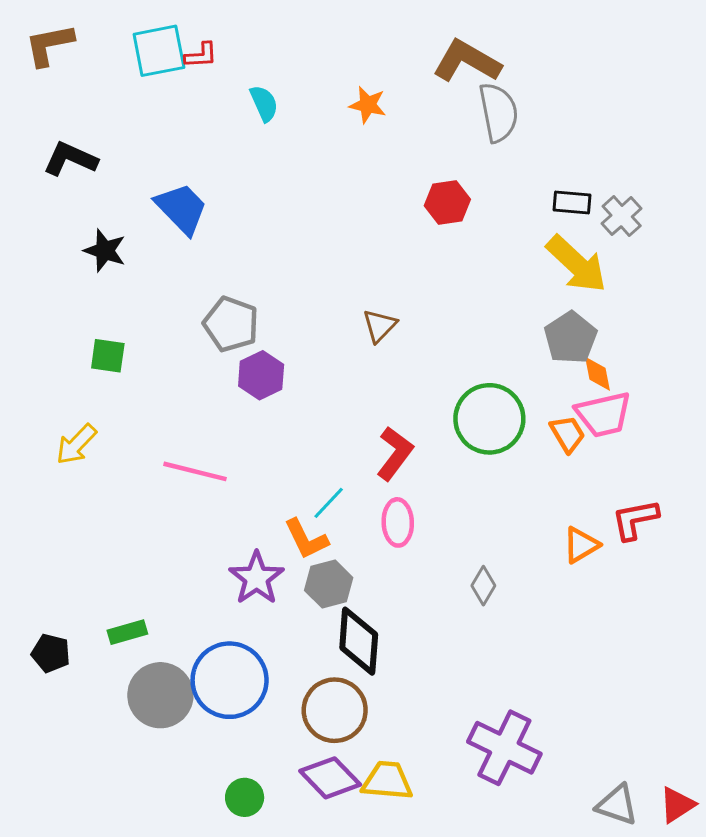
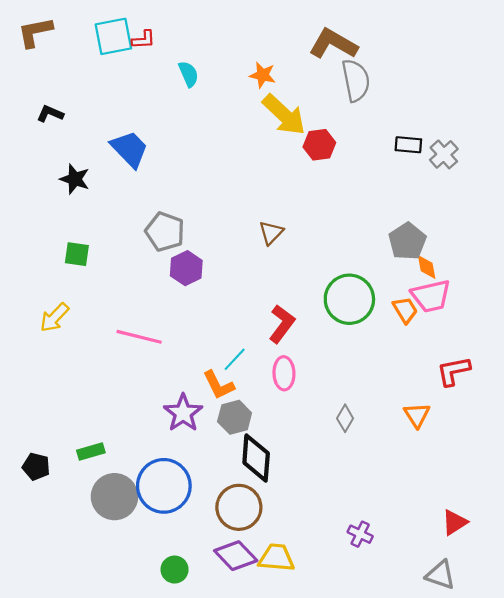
black L-shape: (70, 159) -> (50, 114), size x0.7
yellow arrow: (576, 264) -> (284, 115), moved
orange triangle: (581, 545) -> (417, 415), moved, turned -32
purple cross: (504, 748) -> (360, 534), size x0.5
red triangle: (677, 805) -> (455, 522), moved

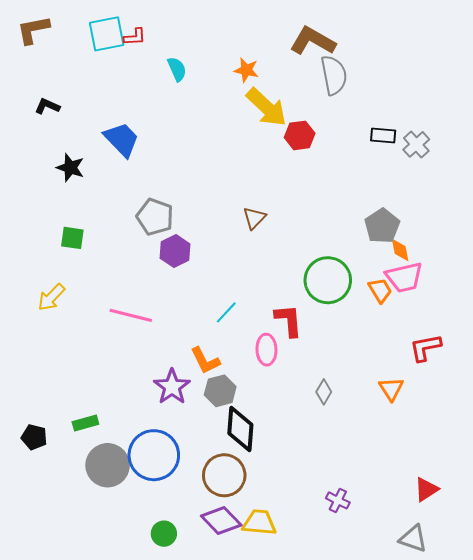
red L-shape: (282, 324) -> (289, 320), moved, turned -42
cyan line: (235, 359) -> (226, 312), moved

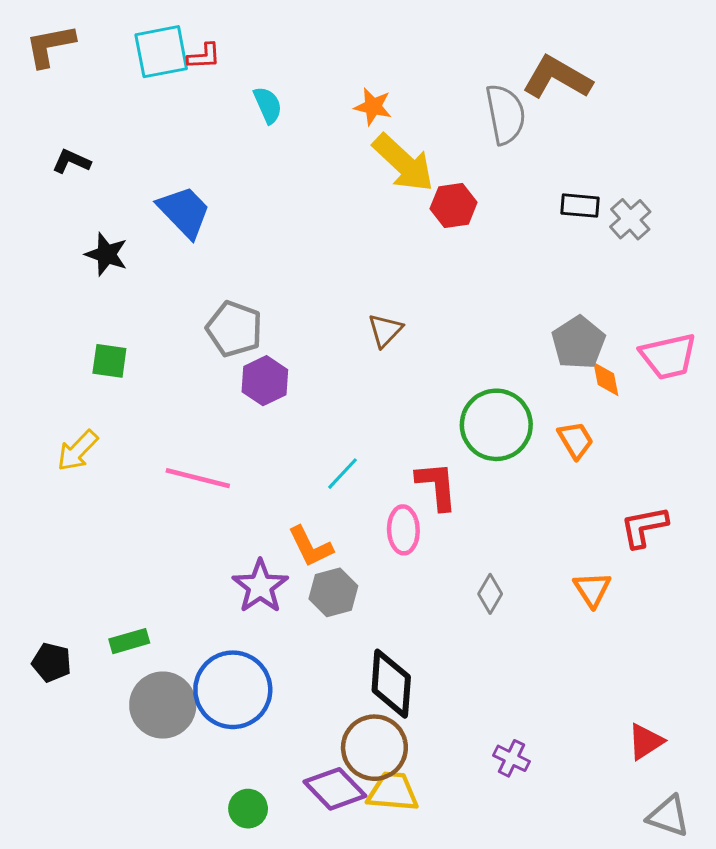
brown L-shape: (313, 41) -> (557, 78), moved
pink trapezoid: (404, 277) -> (668, 356), moved
black diamond: (240, 429) -> (391, 684), moved
brown circle: (224, 475) -> (374, 748), moved
gray triangle: (413, 539) -> (668, 816), moved

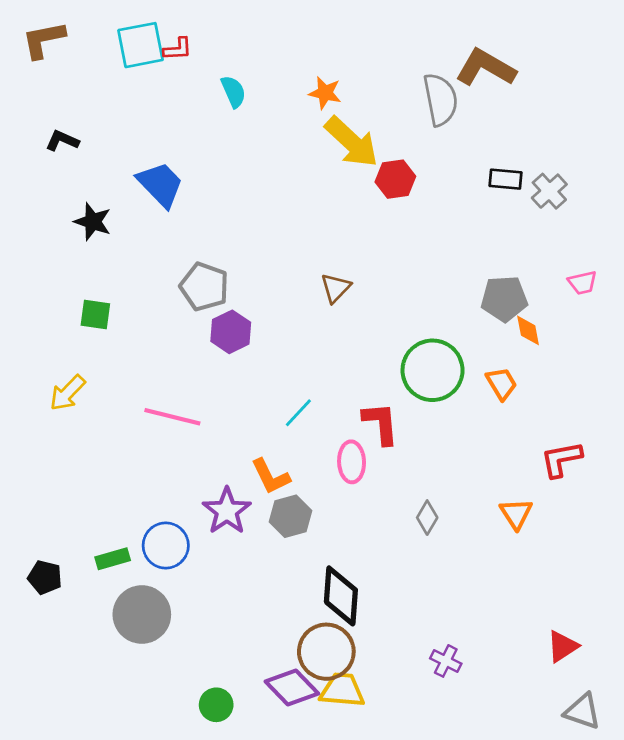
gray pentagon: (578, 343) -> (504, 299), turned 30
pink trapezoid: (668, 356) -> (582, 283), moved, size x0.6
blue circle: (233, 690) -> (166, 545), moved, size x0.7

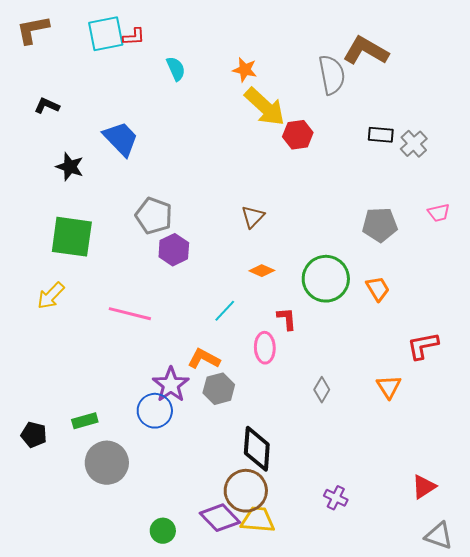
green square: (95, 315) -> (72, 237), size x1.8
orange diamond: (528, 330) -> (262, 271), moved, turned -55
red L-shape: (381, 423) -> (287, 319), size x0.7
orange L-shape: (271, 476) -> (204, 359), turned 144
blue circle: (166, 545) -> (155, 411), moved

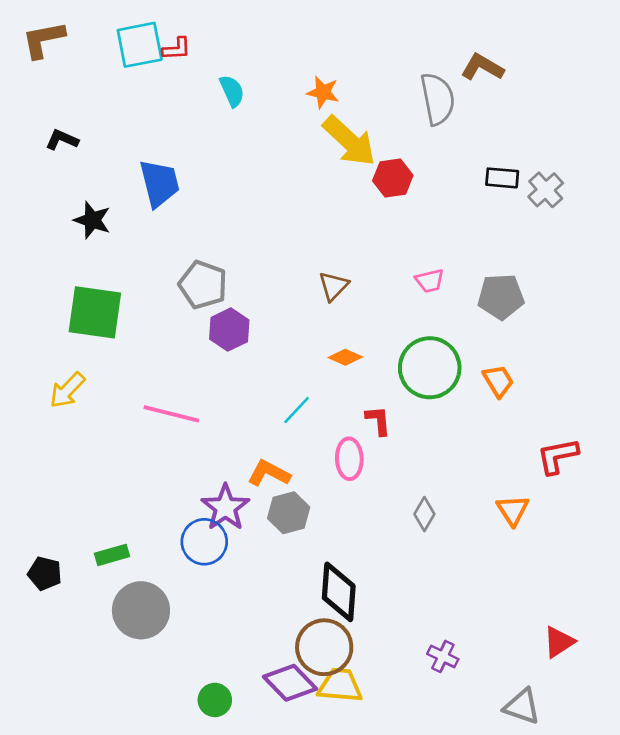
brown L-shape: (366, 51) -> (482, 67), size x0.7
blue trapezoid: (121, 139) -> (159, 183), turned 30
pink trapezoid: (439, 213) -> (430, 281), moved
gray triangle: (439, 536) -> (522, 707), moved

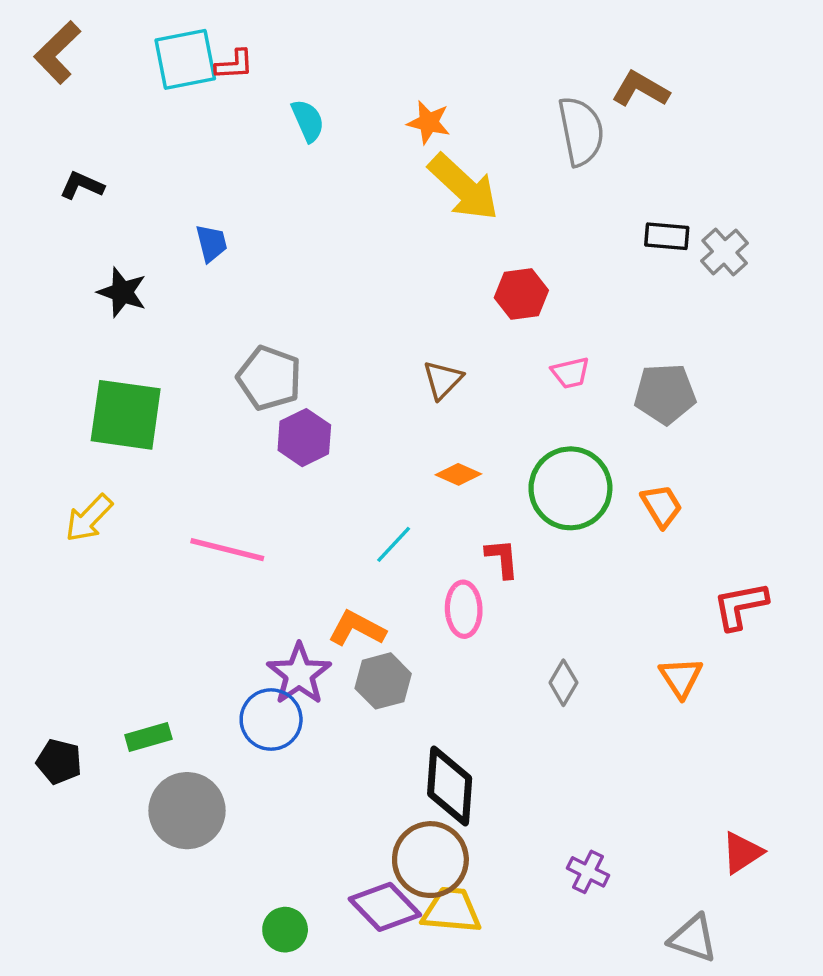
brown L-shape: (43, 40) -> (57, 52), turned -33
red hexagon: (393, 178) -> (521, 294), moved
blue trapezoid: (159, 183) -> (212, 243), size x0.6

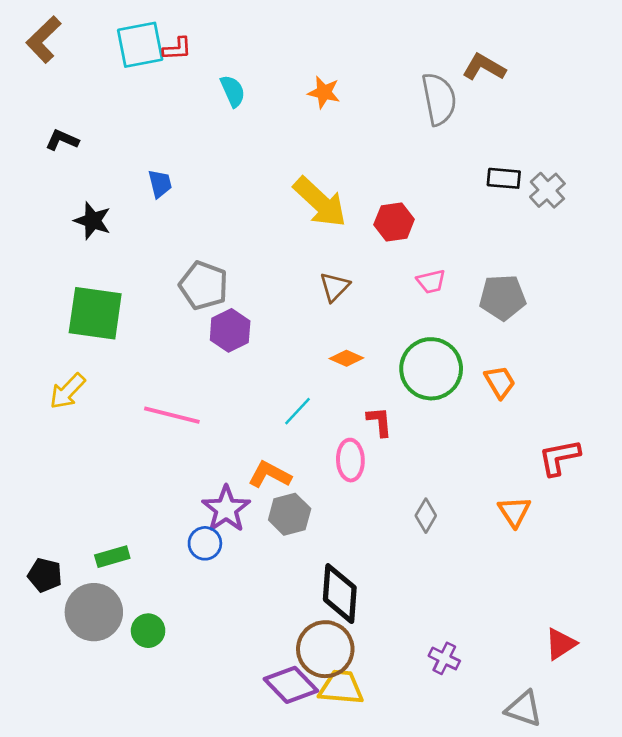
yellow arrow: (464, 187) -> (320, 202), moved
blue circle: (271, 720) -> (205, 543), size x0.7
gray circle: (187, 811) -> (94, 612), moved
green circle: (285, 930) -> (148, 631), moved

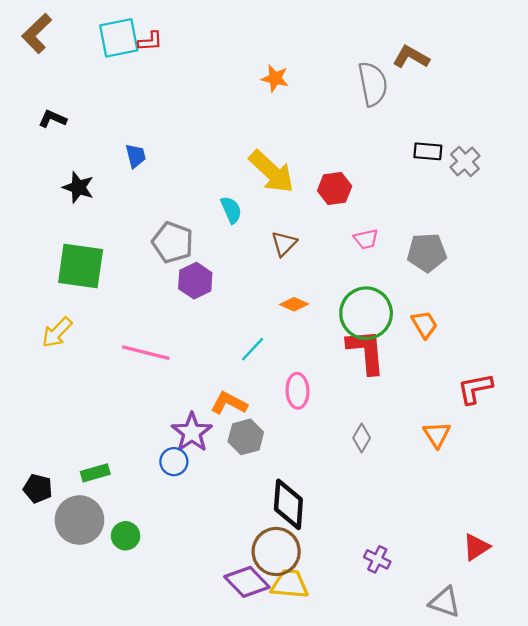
cyan semicircle: (233, 91) -> (231, 210), moved
red L-shape: (379, 422) -> (366, 351), moved, size x1.8

